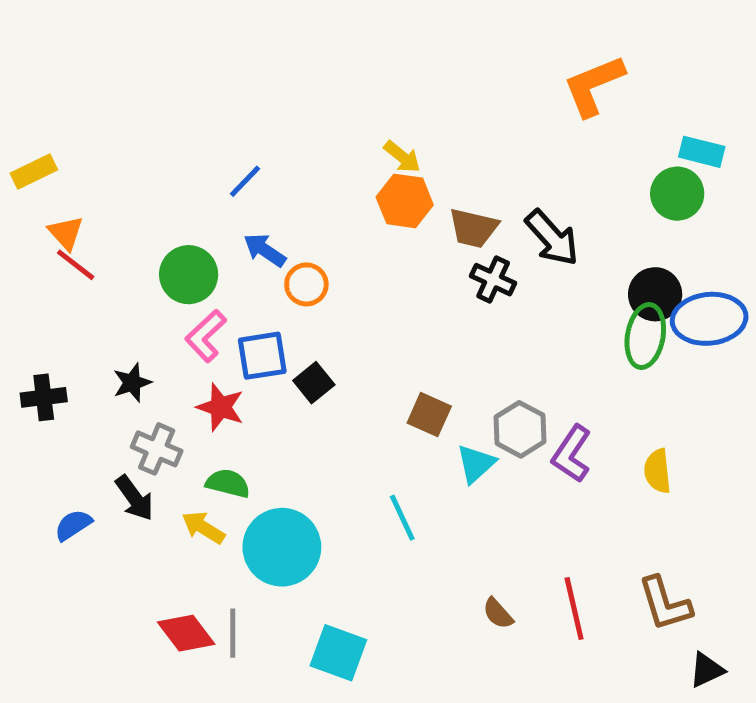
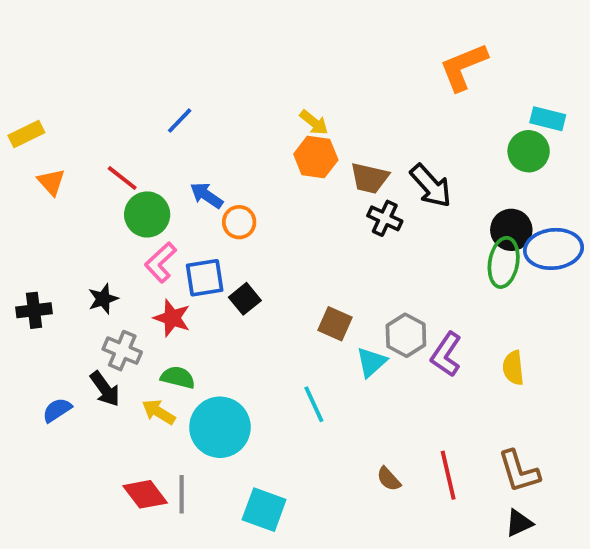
blue line: (245, 181) -> (180, 121), moved
red line: (76, 265) -> (122, 178), moved
black triangle: (707, 670) -> (519, 523), moved

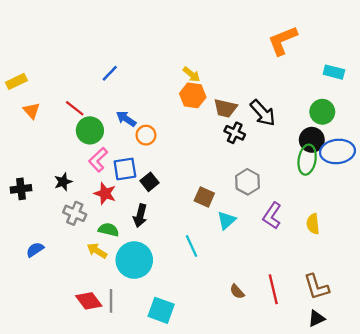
green circle: (529, 151) -> (322, 112), moved
gray hexagon: (406, 335) -> (248, 182), moved
black arrow: (105, 389) -> (140, 216), moved, turned 50

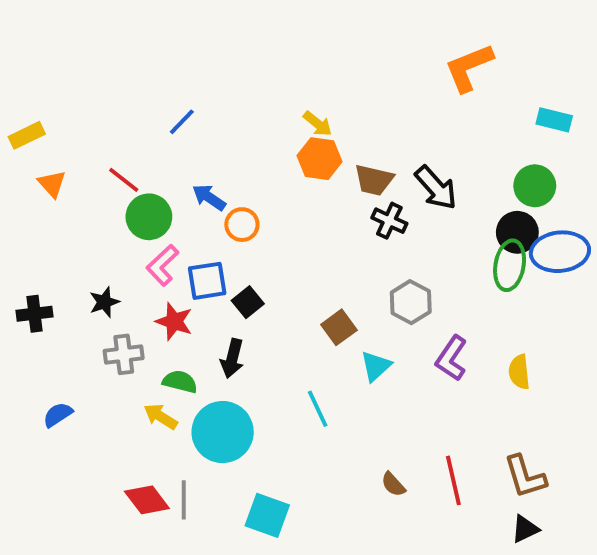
brown square: (204, 197) -> (339, 327), turned 30
gray cross: (75, 213) -> (124, 354), turned -30

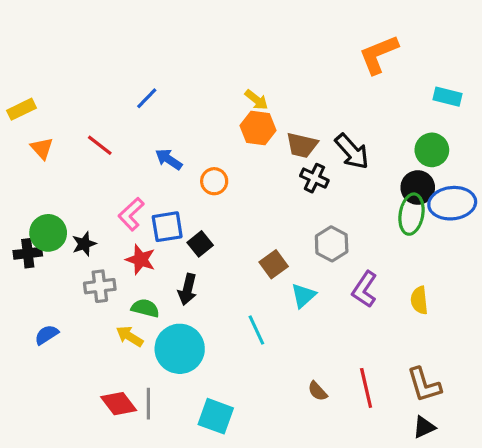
green circle: (149, 217) -> (48, 233), moved
orange circle: (242, 225) -> (214, 181), moved

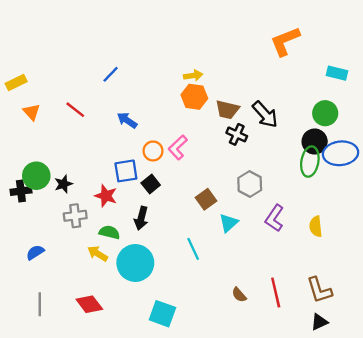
yellow arrow: (256, 100) -> (193, 75), turned -48
orange circle: (214, 181) -> (153, 151), moved
pink L-shape: (131, 214) -> (178, 147), moved
gray line: (148, 404) -> (40, 304), moved

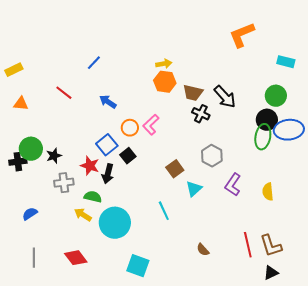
orange triangle: (32, 112) -> (21, 104), moved, turned -42
blue square: (126, 171) -> (107, 145), turned -30
black arrow: (141, 218) -> (108, 174), moved
red line: (276, 292) -> (248, 245), moved

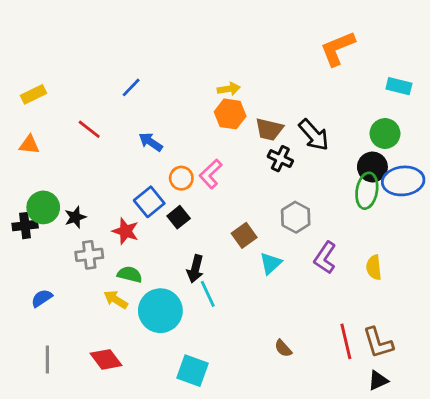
yellow rectangle: (14, 70) -> (33, 94), moved
black arrow: (108, 174) -> (195, 269), moved
cyan line: (164, 211) -> (208, 294), moved

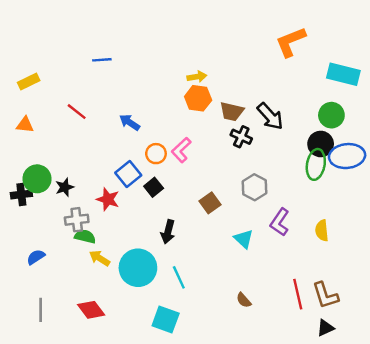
cyan rectangle: (399, 86) -> (343, 74), size x1.5
blue line: (131, 87) -> (102, 60), moved, turned 42
cyan triangle: (271, 263) -> (244, 239), moved, turned -35
green semicircle: (130, 274) -> (85, 237), moved
cyan line: (208, 294) -> (179, 277), moved

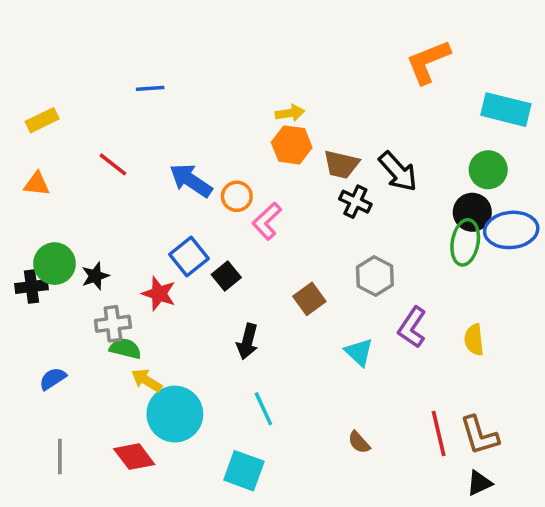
blue arrow: (130, 122) -> (191, 180), size x1.4
orange circle: (156, 154) -> (237, 196), moved
cyan circle: (138, 268) -> (175, 414), moved

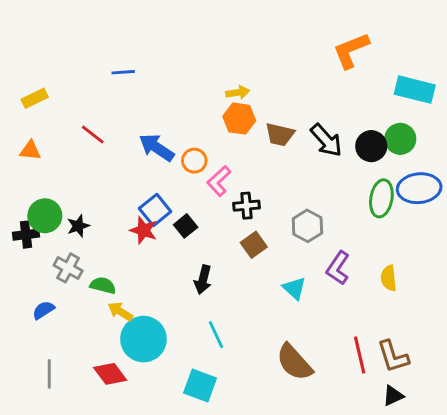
black cross: (355, 202) -> (246, 206), moved, turned -30
black circle: (472, 212) -> (371, 146), moved
red star: (159, 294) -> (143, 230), moved
gray cross: (113, 324) -> (68, 268), moved, turned 36
brown semicircle: (359, 442) -> (294, 362), size x2.0

